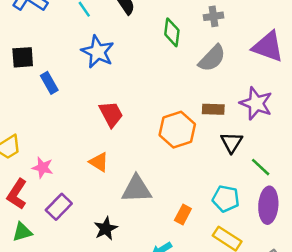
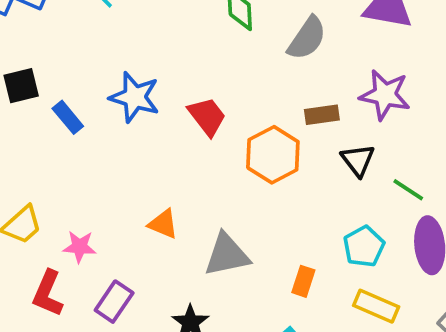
blue star: (98, 52) -> (135, 97), moved
red trapezoid: (111, 114) -> (207, 116), moved
cyan pentagon: (226, 199) -> (364, 246), turned -30

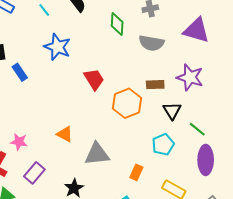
gray semicircle: (307, 38) -> (151, 43), turned 60
blue star: (135, 97) -> (57, 47), moved
cyan pentagon: (364, 246) -> (163, 145), moved

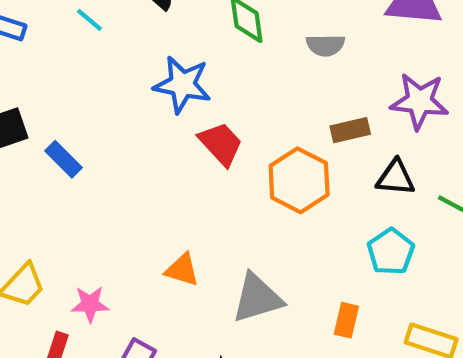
gray semicircle: (151, 43) -> (326, 45), size x0.7
blue star: (57, 47) -> (182, 84), moved
black triangle: (172, 111) -> (396, 178), turned -42

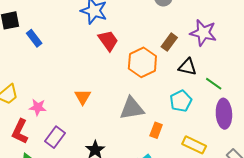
brown rectangle: (350, 130) -> (169, 42), turned -48
orange triangle: (182, 270) -> (83, 97), turned 36
gray triangle: (257, 298) -> (132, 108), moved

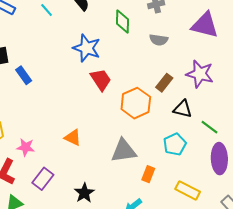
orange triangle: (83, 97) -> (73, 138), turned -36

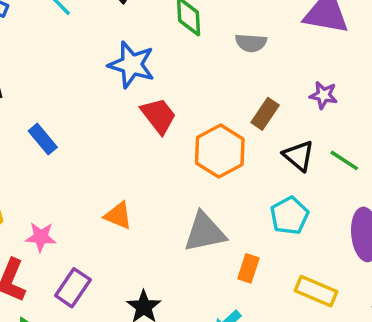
purple star: (200, 74) -> (323, 95), size x0.6
blue rectangle: (24, 75) -> (43, 139), moved
black triangle: (183, 109) -> (299, 156), turned 30
green line: (209, 127) -> (344, 160), moved

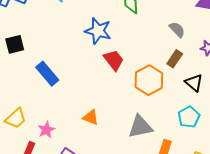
gray semicircle: (251, 43) -> (177, 30), moved, turned -138
blue rectangle: (43, 139) -> (47, 74), size x1.4
pink star: (41, 237) -> (46, 130), turned -30

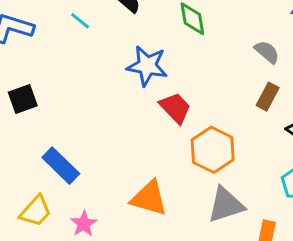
blue rectangle: (47, 74) -> (61, 166), moved
orange hexagon: (149, 80) -> (213, 150), moved
orange triangle: (91, 117) -> (149, 198), size x1.5

